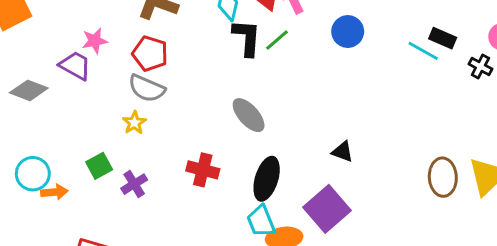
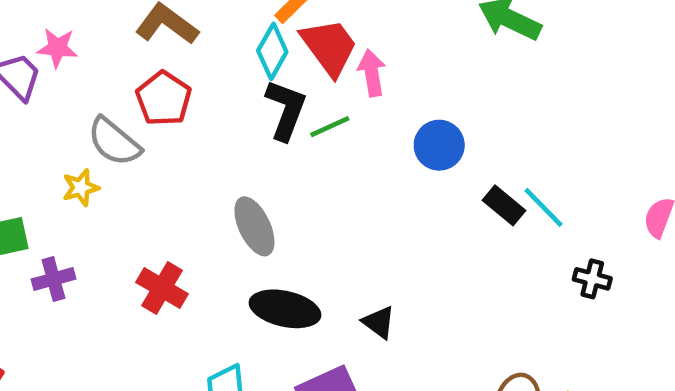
black rectangle: (443, 38) -> (504, 205), moved
red pentagon: (150, 54) -> (164, 99), moved
black cross: (480, 67) -> (592, 279), moved, turned -30
black ellipse: (267, 179) -> (285, 309), moved, turned 69

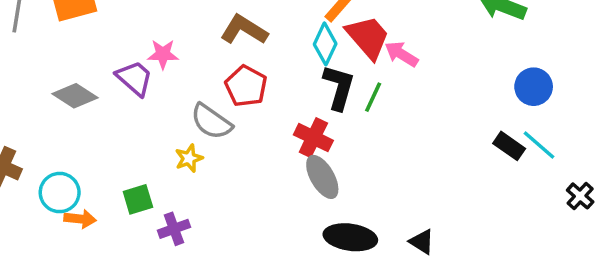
pink arrow: (372, 73) -> (401, 54), turned -44
green line: (330, 127) -> (373, 97), turned -36
blue circle: (439, 145) -> (534, 87), moved
black cross: (592, 279) -> (580, 196), turned 32
red cross: (162, 288) -> (313, 138), moved

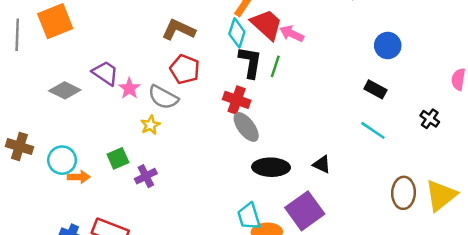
pink star: (163, 54) -> (129, 88), moved, turned -30
cyan line: (539, 145) -> (373, 130), moved

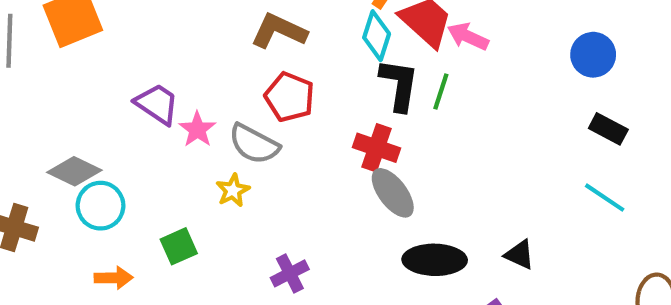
blue circle: (388, 46) -> (593, 55), moved
gray diamond: (65, 90) -> (74, 171), moved
cyan circle: (62, 160) -> (101, 206), moved
purple cross: (146, 176) -> (290, 273), moved

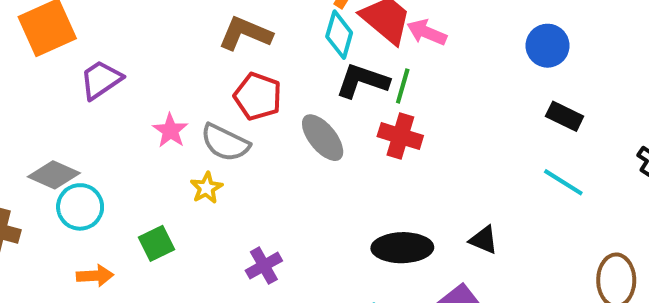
black L-shape: (399, 85) -> (362, 81), turned -78
purple trapezoid: (157, 104) -> (101, 80), moved, turned -66
red cross: (377, 148) -> (400, 136), moved
gray ellipse: (393, 193) -> (323, 138), moved

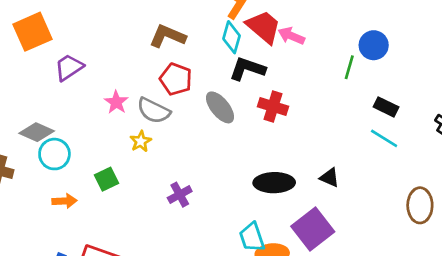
green line: (403, 86) -> (349, 67), moved
black rectangle: (565, 116) -> (386, 107), moved

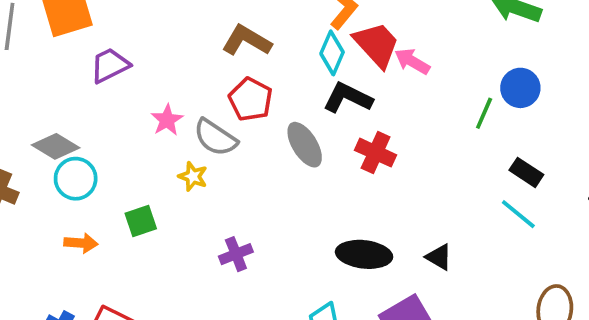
yellow star: (141, 141) -> (193, 176), turned -30

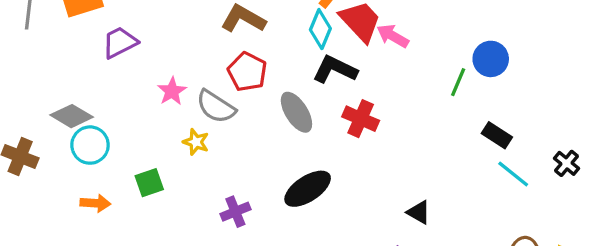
cyan line: (518, 214) -> (513, 174), moved
black ellipse: (364, 254) -> (308, 189), moved, turned -39

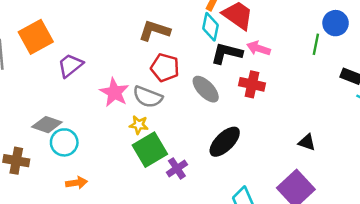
pink arrow: (393, 36) -> (259, 48), moved
pink star: (172, 91) -> (114, 92), size x1.4
green square: (149, 183) -> (150, 150), moved, size x1.6

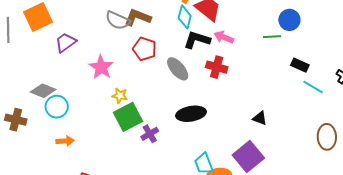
green line: (316, 44) -> (272, 37), turned 72
gray semicircle: (148, 97) -> (118, 20), moved
black ellipse: (225, 142) -> (191, 114), turned 32

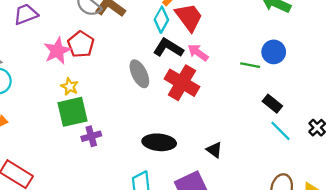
red pentagon: (145, 49) -> (81, 44), moved
red cross: (217, 67) -> (182, 83), size x1.4
black ellipse: (191, 114) -> (159, 142), moved

